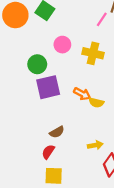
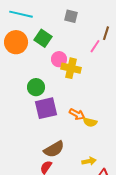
pink circle: (62, 45) -> (59, 59), moved
yellow cross: (93, 53) -> (71, 68), moved
brown semicircle: (57, 132) -> (54, 149), size x1.5

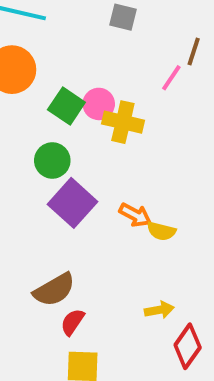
green square: (43, 38) -> (66, 106), moved
purple square: (46, 108) -> (72, 203), turned -35
brown semicircle: (54, 149) -> (54, 290), moved

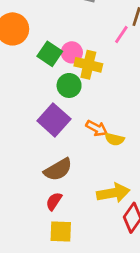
green circle: (52, 160) -> (69, 85), moved
brown semicircle: (54, 290) -> (58, 170), moved
yellow arrow: (159, 310) -> (113, 193), size x1.6

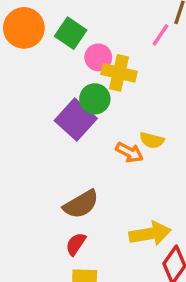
green square: (50, 54) -> (71, 33), moved
purple square: (54, 120) -> (76, 120), moved
yellow semicircle: (115, 139) -> (152, 140), moved

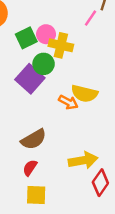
green square: (71, 33) -> (26, 38), moved, turned 30
yellow semicircle: (152, 140) -> (84, 94), size x1.5

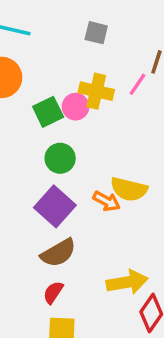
yellow cross: (61, 45) -> (96, 91), moved
green circle: (44, 64) -> (60, 158), moved
purple square: (30, 79) -> (55, 206), moved

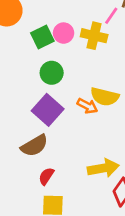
yellow cross: (96, 91) -> (94, 36), moved
brown semicircle: (58, 253) -> (34, 146), moved

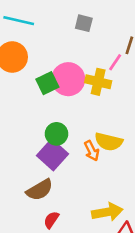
pink circle: (64, 33) -> (68, 79), size x1.6
green circle: (52, 73) -> (56, 134), moved
orange arrow: (87, 106) -> (92, 151), turned 36

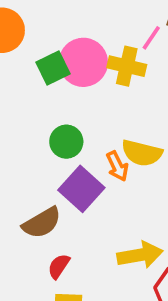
purple square: (53, 155) -> (81, 189), moved

